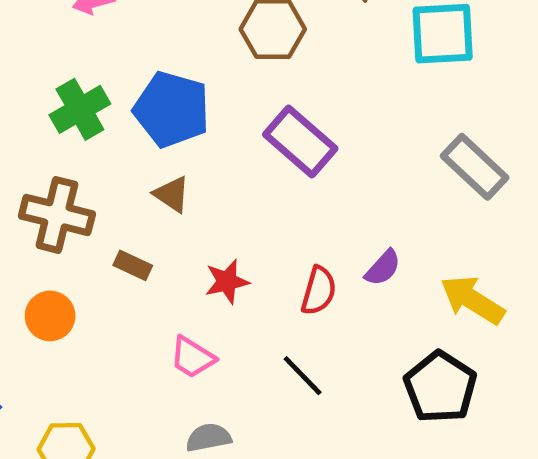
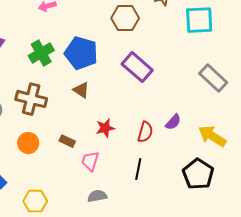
brown rectangle: (133, 265) -> (67, 141), moved
pink trapezoid: (192, 357) -> (90, 161), turned 75
black line: (303, 376) -> (138, 169), turned 55

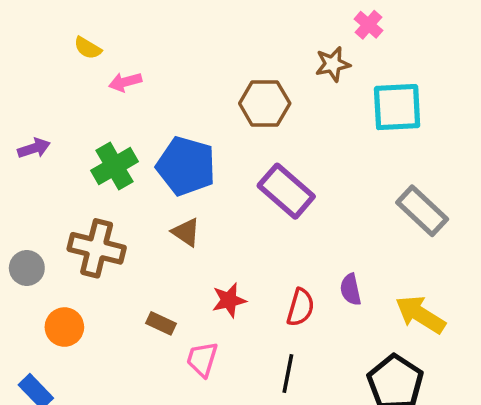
purple semicircle: (173, 122) -> (351, 289), turned 126
orange circle: (28, 143) -> (64, 327), moved

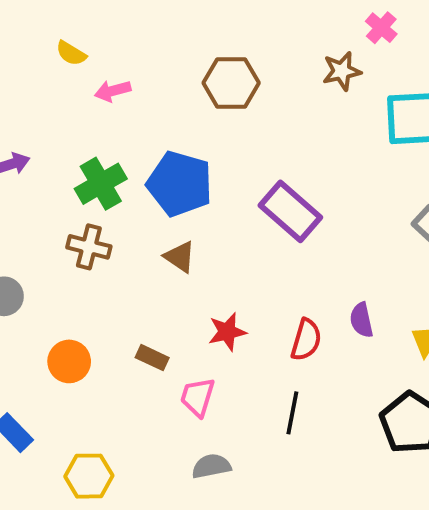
brown hexagon: (265, 103) -> (231, 83), moved
brown cross: (97, 248) -> (89, 247), moved, size x0.7
orange circle: (64, 327) -> (69, 361), moved

